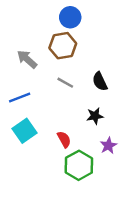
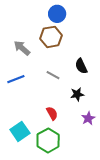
gray line: (65, 83) -> (53, 75), moved
cyan square: (25, 131) -> (20, 131), moved
green hexagon: (79, 165) -> (48, 140), moved

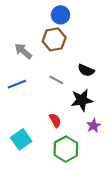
black semicircle: (81, 66) -> (86, 70), turned -42
black star: (77, 94) -> (82, 100), size x1.5
green hexagon: (48, 140) -> (66, 149), moved

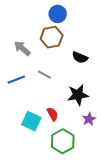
black semicircle: (86, 70) -> (80, 57), moved
gray line: (56, 80) -> (44, 75), moved
cyan square: (21, 139) -> (31, 121), moved, turned -30

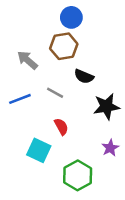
black semicircle: (80, 57) -> (84, 76), moved
black star: (78, 95) -> (106, 106), moved
red semicircle: (53, 114) -> (61, 127), moved

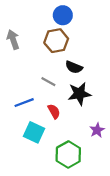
gray arrow: (27, 60) -> (13, 40), moved, turned 30
blue line: (20, 99) -> (24, 103), moved
black star: (106, 106) -> (79, 94), moved

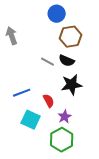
brown hexagon: (56, 41) -> (71, 37), moved
gray line: (48, 82) -> (48, 62), moved
purple star: (97, 130) -> (65, 117), moved

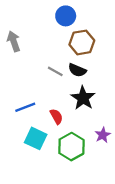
black star: (72, 85) -> (83, 98), turned -30
purple star: (65, 117) -> (103, 135), moved
green hexagon: (62, 140) -> (71, 147), moved

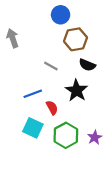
black semicircle: (77, 70) -> (87, 65), moved
blue line: (25, 107) -> (33, 94), moved
purple star: (103, 135) -> (95, 137), moved

